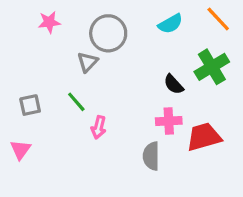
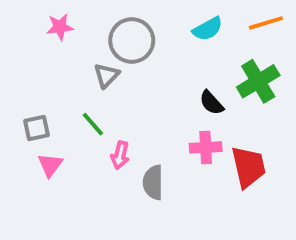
orange line: (218, 19) -> (266, 23), turned -64
red trapezoid: (204, 137) -> (248, 167), turned 93
pink triangle: (21, 150) -> (50, 165), moved
gray semicircle: (151, 156) -> (153, 182), moved

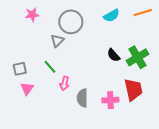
green cross: (258, 81) -> (137, 57), moved
pink cross: (206, 147) -> (110, 100), moved

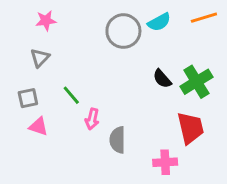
gray circle: (71, 22) -> (123, 31), moved
gray triangle: (57, 41) -> (40, 58), moved
pink triangle: (27, 89) -> (38, 126), turned -48
pink cross: (110, 100) -> (165, 162), moved

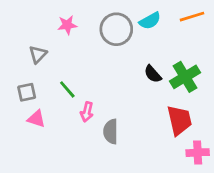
pink star: (46, 21) -> (67, 25), moved
pink cross: (165, 162) -> (198, 153), moved

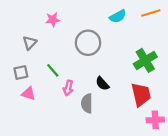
gray circle: (116, 29) -> (88, 43), moved
black semicircle: (153, 74) -> (102, 84), moved

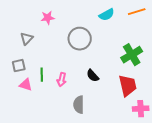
green line: (53, 70) -> (42, 75), moved, turned 40
gray semicircle: (87, 103) -> (79, 105), moved

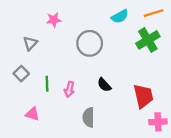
green cross: (132, 55) -> (148, 40), moved
gray square: (19, 66) -> (21, 74), turned -32
pink triangle: (26, 85) -> (32, 114), moved

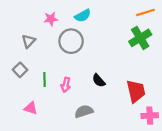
cyan semicircle: (120, 16) -> (83, 16), moved
gray circle: (90, 43) -> (71, 41), moved
gray semicircle: (88, 117) -> (84, 111), turned 72

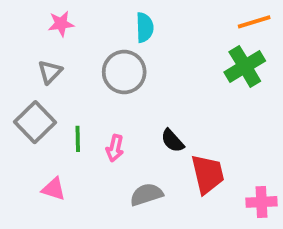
cyan semicircle: (83, 16) -> (145, 27), turned -63
pink star: (51, 19) -> (61, 24), moved
gray square: (20, 70) -> (35, 122), size x1.5
red trapezoid: (136, 91) -> (208, 174), moved

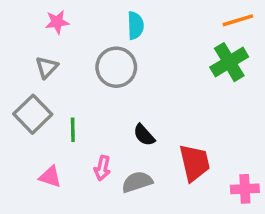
black semicircle: (172, 141) -> (144, 135), moved
pink arrow: (115, 148) -> (102, 168), moved

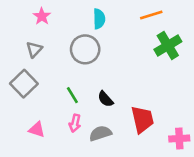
orange line: (238, 20) -> (151, 15), moved
pink star: (57, 22) -> (42, 16), turned -30
green line: (73, 130) -> (72, 95), moved, turned -30

